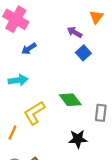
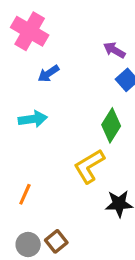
green diamond: (70, 100) -> (111, 125), moved, turned 70
yellow L-shape: (34, 113) -> (89, 166), moved

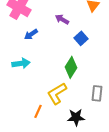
purple arrow: (114, 50) -> (62, 19), moved
orange line: (25, 194) -> (38, 111), moved

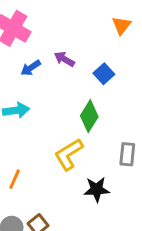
purple arrow: (62, 19) -> (64, 59), moved
orange line: (38, 111) -> (15, 179), moved

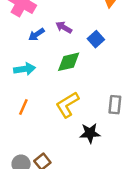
green diamond: (89, 116) -> (69, 62), moved, turned 45
orange line: (15, 179) -> (23, 107), moved

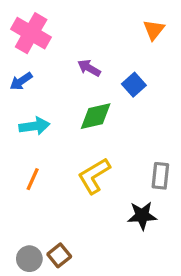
blue arrow: (36, 34) -> (21, 81), moved
black star: (90, 133) -> (142, 216), moved

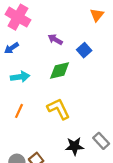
yellow L-shape: (94, 176) -> (58, 109), turned 95
gray rectangle: (160, 176) -> (101, 141), moved, turned -49
black star: (142, 216) -> (74, 146), moved

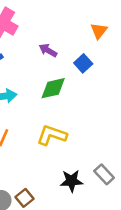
orange triangle: (97, 15) -> (99, 31), moved
yellow L-shape: (58, 109) -> (52, 135), turned -45

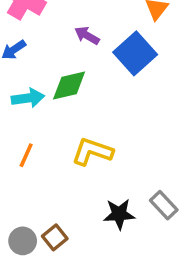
blue square: (83, 63) -> (135, 53), size x1.6
green diamond: (53, 88) -> (69, 86), moved

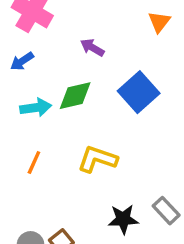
blue square: (135, 53) -> (139, 92), moved

